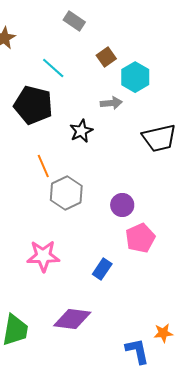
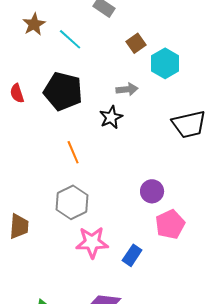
cyan line: (53, 68) -> (70, 39), moved
gray arrow: (111, 103) -> (127, 89), moved
gray hexagon: (66, 193) -> (72, 202), moved
pink star: (43, 256) -> (92, 242), moved

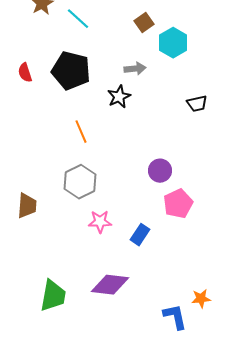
black trapezoid: (189, 124) -> (197, 104), size x0.6
pink star: (92, 242) -> (100, 222), size x0.7

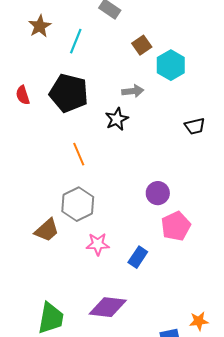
cyan line: (78, 19) -> (76, 41), turned 70
brown trapezoid: (27, 206) -> (47, 230), moved, turned 44

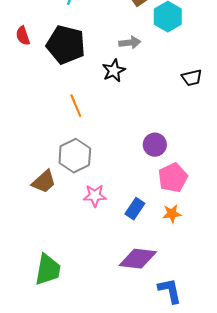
red semicircle: (23, 95) -> (23, 36), moved
purple diamond: (108, 307) -> (138, 259), moved
orange star: (199, 321) -> (172, 214), moved

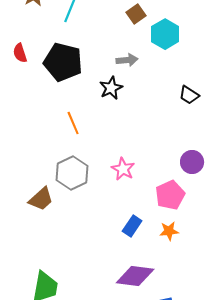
black trapezoid: (192, 78) -> (189, 95), turned 45
purple circle: (155, 145) -> (192, 162), moved
pink star: (95, 196) -> (123, 169), moved, turned 30

